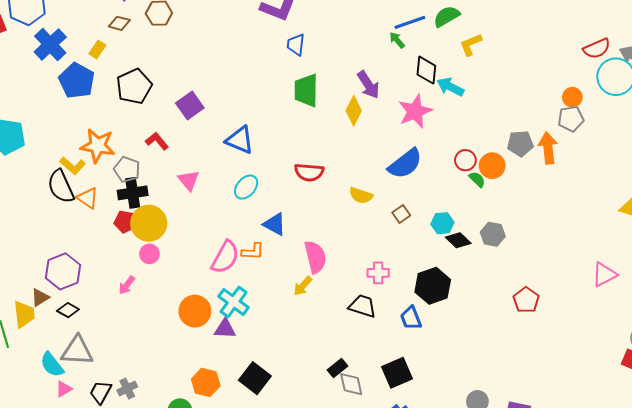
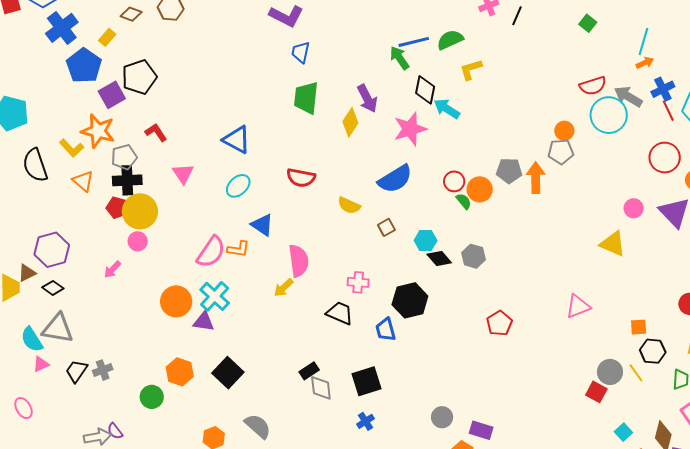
green arrow: (397, 40) -> (399, 58), size x1.4
purple square: (190, 106) -> (112, 95), moved
gray pentagon: (127, 169) -> (124, 157), turned 30
black semicircle: (61, 186) -> (35, 165), moved

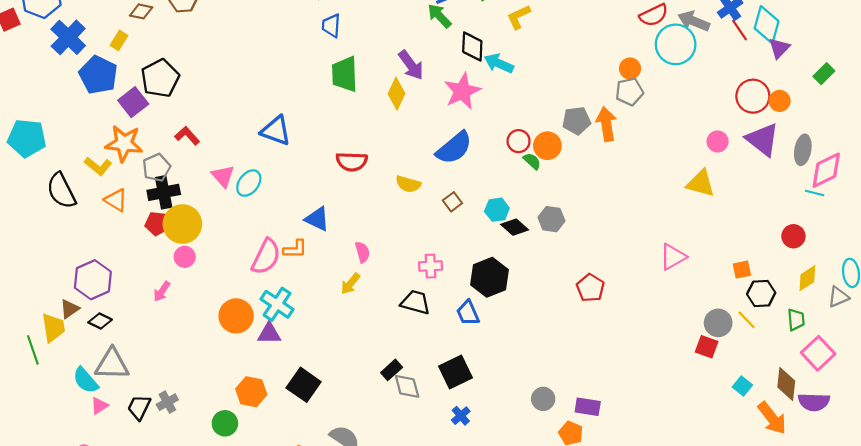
red circle: (665, 158) -> (753, 96), moved
cyan ellipse: (238, 186) -> (249, 183), moved
pink semicircle: (299, 261) -> (362, 252), size x0.6

